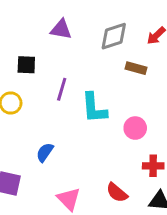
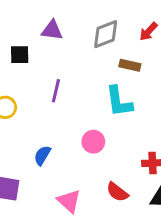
black square: (26, 65) -> (20, 55), moved
cyan L-shape: (94, 108) -> (119, 101), moved
pink circle: (135, 128) -> (93, 142), moved

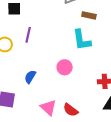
purple line: (56, 91) -> (28, 35), moved
red semicircle: (117, 192) -> (71, 110), moved

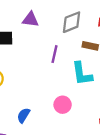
purple line: (28, 35) -> (54, 54), moved

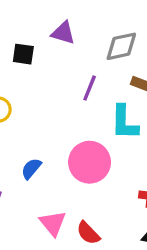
pink circle: (63, 105) -> (90, 162), size x1.6

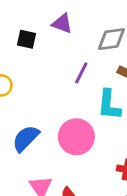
blue semicircle: (31, 169) -> (26, 138), size x1.5

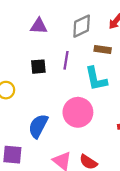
black square: (27, 39) -> (38, 67), moved

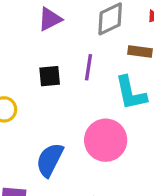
purple triangle: (39, 26) -> (50, 19), turned -30

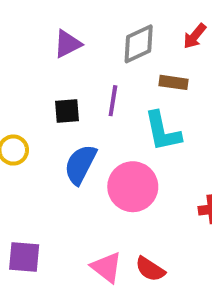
blue semicircle: (50, 160) -> (80, 164), moved

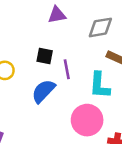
purple line: (113, 101) -> (67, 69), moved, turned -36
pink circle: (133, 187) -> (87, 120), moved

